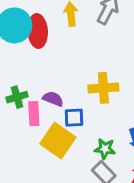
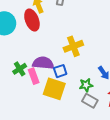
red ellipse: (38, 31) -> (32, 20), moved
purple semicircle: (53, 99) -> (43, 63), size x1.5

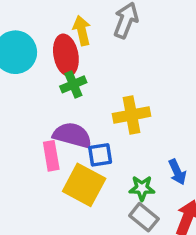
green cross: (20, 69) -> (73, 84), moved

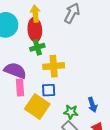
yellow arrow: (82, 31) -> (35, 14), moved
yellow cross: (131, 115) -> (54, 66), moved
purple semicircle: (72, 135) -> (15, 71), moved

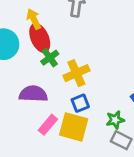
pink rectangle: (20, 87) -> (48, 125), moved, turned 63

